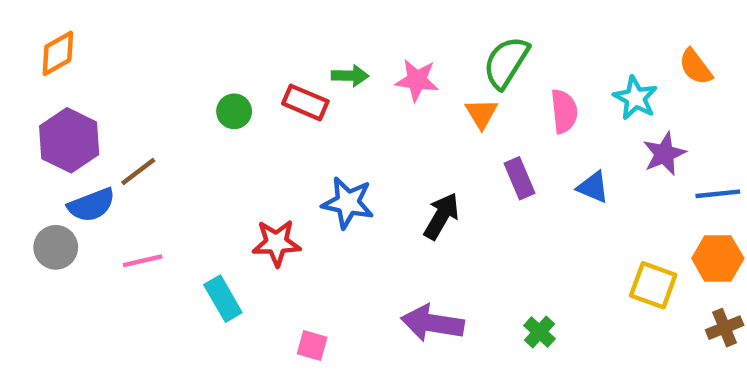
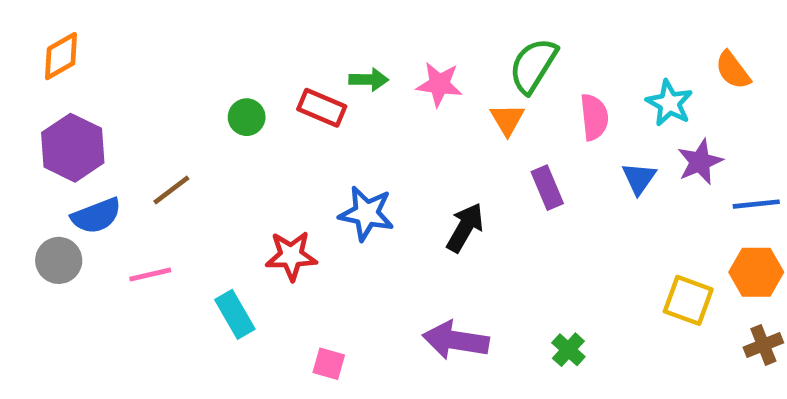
brown line: (138, 172) -> (171, 190), moved
blue triangle: (593, 187) -> (639, 178), moved, turned 42

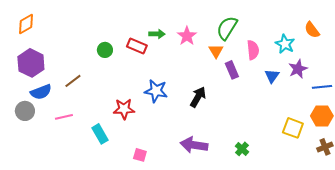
pink star: (439, 84) -> (187, 36), turned 30
purple rectangle: (547, 188) -> (232, 70), moved

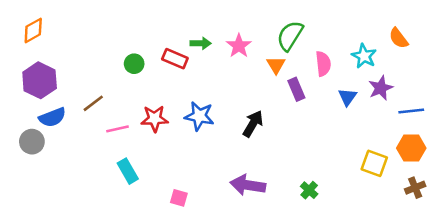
red star: (124, 109) -> (155, 119), moved
pink line: (64, 117) -> (118, 129), moved

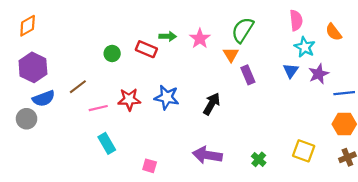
pink semicircle: (323, 64) -> (296, 20), moved
blue triangle: (347, 97) -> (291, 71), moved
yellow square: (374, 163) -> (304, 151), moved

